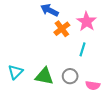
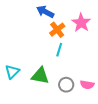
cyan line: (82, 49) -> (59, 50), moved
gray circle: (70, 76) -> (66, 85), moved

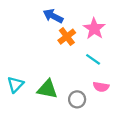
cyan line: (59, 50) -> (93, 59), moved, turned -72
pink semicircle: (87, 85) -> (101, 87), moved

